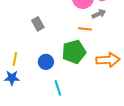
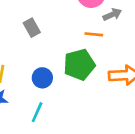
cyan line: (58, 88) -> (37, 112), moved, turned 42

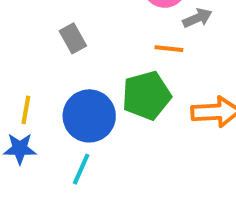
blue circle: (42, 78) -> (89, 116), size x1.6

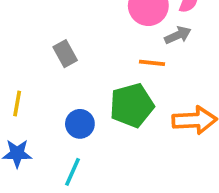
yellow line: (26, 110) -> (17, 104), moved
blue circle: (89, 116) -> (80, 124), size x0.6

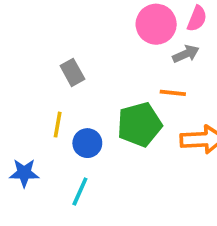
orange line: (152, 63) -> (173, 93), moved
yellow line: (17, 104) -> (58, 125), moved

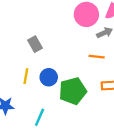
green pentagon: (139, 125) -> (73, 91), moved
blue circle: (87, 143) -> (49, 77), moved

